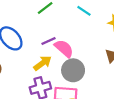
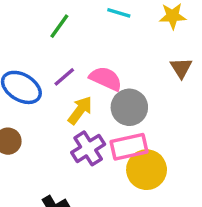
purple line: (49, 41) -> (64, 77), moved

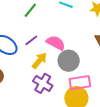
pink rectangle: (129, 147) -> (80, 83), moved
purple cross: (88, 148) -> (43, 83), turned -30

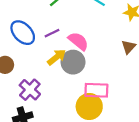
gray circle: (69, 61) -> (73, 62), moved
purple cross: (43, 83) -> (30, 90), moved

